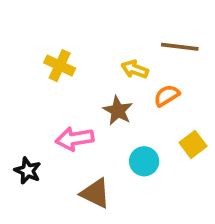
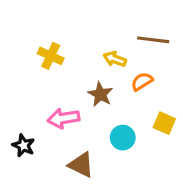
yellow square: (193, 144) -> (164, 123), turned -30

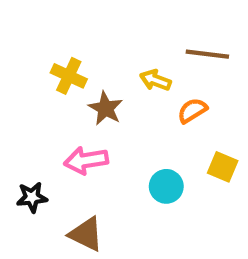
brown star: (100, 94) -> (106, 108), moved
black star: (23, 146) -> (32, 197), turned -30
brown triangle: (81, 165) -> (86, 234), moved

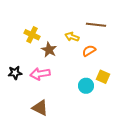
cyan circle: (166, 186) -> (86, 86), moved
black star: (32, 197) -> (15, 73), moved

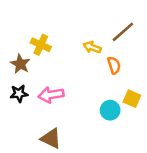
brown line: (96, 25) -> (123, 32), turned -48
brown star: (49, 50) -> (20, 64), moved
orange semicircle: (89, 51) -> (114, 65), turned 104

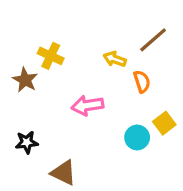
black star: (19, 94) -> (27, 142), moved
pink arrow: (51, 95) -> (88, 105), moved
yellow square: (132, 99) -> (164, 123), turned 30

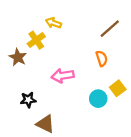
yellow cross: (51, 56) -> (36, 40), turned 30
yellow arrow: (115, 59) -> (53, 23), moved
black star: (27, 142) -> (28, 100), moved

